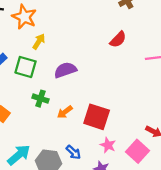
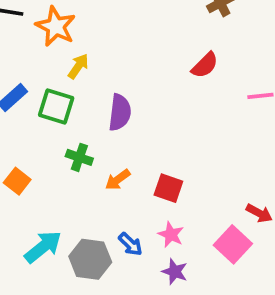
purple semicircle: (65, 70) -> (120, 112), turned 115
red square: (97, 117) -> (168, 188), size x0.7
pink star: (108, 145) -> (171, 235), moved

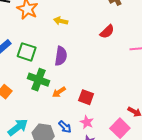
yellow arrow: (78, 66) -> (61, 21), moved, turned -112
green cross: (79, 157) -> (39, 80), size x1.5

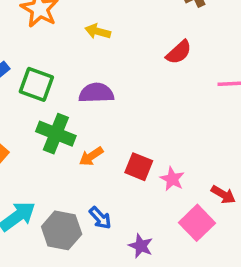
purple semicircle: (61, 56) -> (96, 93), turned -102
pink star: (87, 122) -> (172, 179), moved

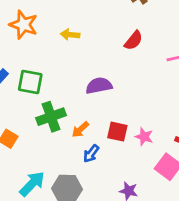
purple semicircle: (96, 93) -> (99, 86), moved
green cross: (56, 134) -> (51, 117), turned -32
blue arrow: (100, 218) -> (91, 154), moved, turned 90

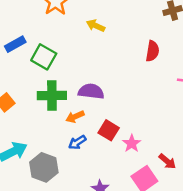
red semicircle: (134, 40) -> (152, 51), turned -48
purple semicircle: (99, 86) -> (91, 91), moved

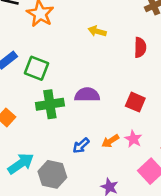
yellow arrow: (96, 26) -> (97, 31), moved
orange arrow: (75, 117) -> (110, 141), moved
red square: (109, 130) -> (135, 102), moved

